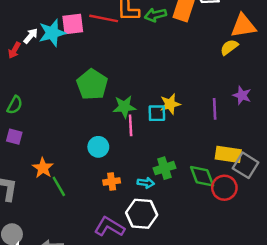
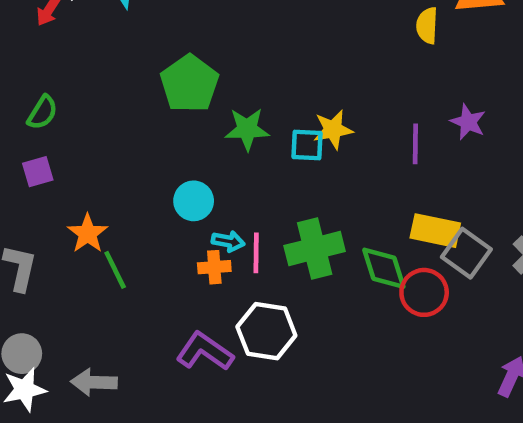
yellow semicircle: (229, 47) -> (427, 26), moved, turned -54
pink line: (131, 125) -> (256, 253), moved
purple square: (14, 137) -> (38, 172), turned -35
green cross: (164, 168) -> (315, 248), size x1.4
cyan arrow: (146, 183) -> (228, 241), moved

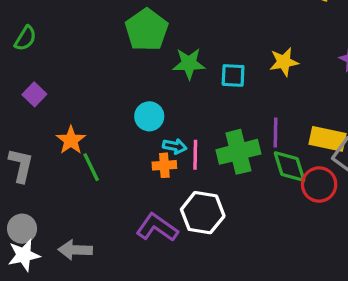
green semicircle: (42, 113) -> (25, 38), moved
yellow star: (333, 130) -> (284, 62), moved
purple line: (415, 144) -> (275, 133), moved
purple square: (38, 172) -> (34, 94), turned -30

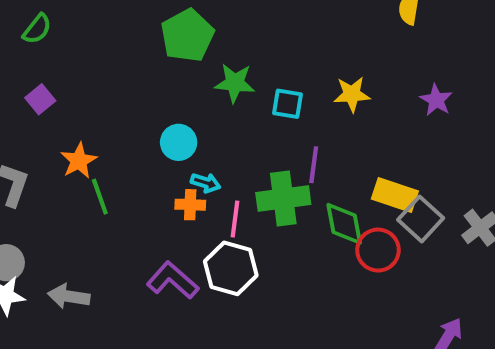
purple line: (275, 133) -> (314, 165), moved
pink line: (195, 155) -> (235, 219), moved

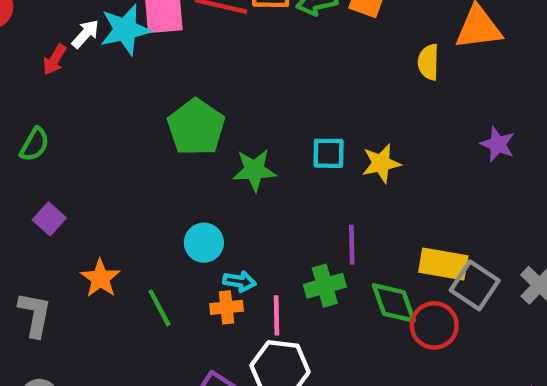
purple star: (436, 100) -> (498, 144), moved
cyan square: (287, 104) -> (329, 153), moved
green line: (100, 197) -> (159, 308), moved
green cross: (283, 198) -> (325, 286), size x0.7

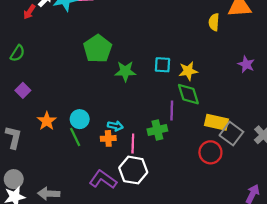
cyan circle: (204, 243) -> (80, 119), moved
green diamond: (394, 303) -> (188, 94), moved

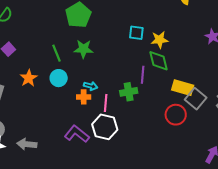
green star: (125, 71) -> (83, 49), moved
green line: (75, 137) -> (56, 53), moved

